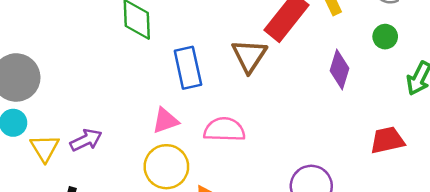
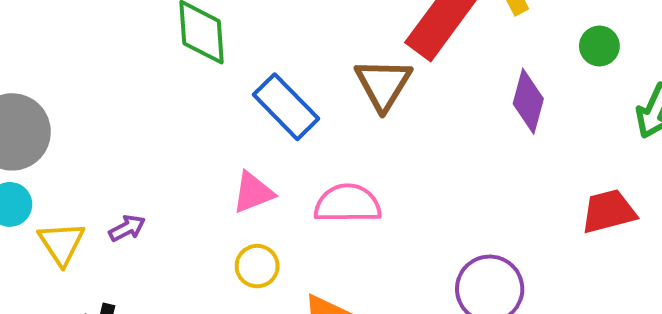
blue rectangle: (188, 68) -> (286, 107), turned -30
purple arrow: (86, 140) -> (127, 228), size x0.7
yellow circle: (166, 167) -> (257, 266), size x0.6

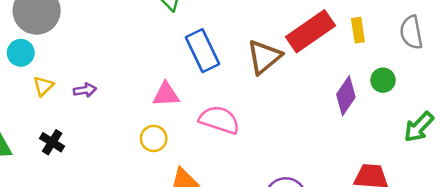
green circle: (599, 46) -> (383, 80), moved
yellow triangle: (62, 243) -> (43, 86), size x0.7

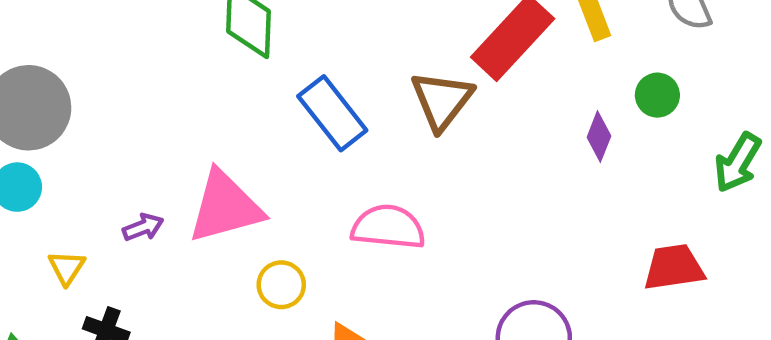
yellow triangle: (43, 86) -> (67, 268), moved
pink triangle: (166, 94) -> (225, 207), moved, size x1.6
purple diamond: (346, 96) -> (599, 137), size x0.7

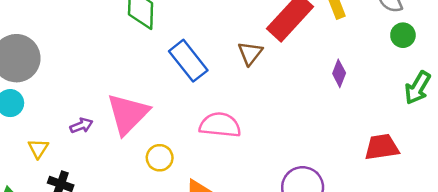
green circle: (657, 95) -> (403, 35), moved
brown triangle: (442, 100) -> (250, 53), size x0.7
pink triangle: (225, 207) -> (128, 114), turned -30

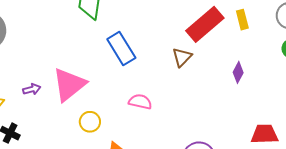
brown triangle: (250, 53) -> (182, 57), moved
pink semicircle: (220, 125) -> (140, 102), size x0.7

